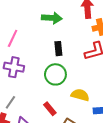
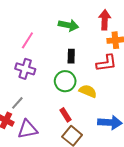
yellow semicircle: (80, 95) -> (88, 91), moved
red rectangle: (50, 109) -> (66, 115), moved

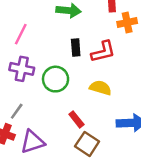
red L-shape: (106, 63) -> (103, 52), moved
green circle: (65, 81) -> (56, 79), moved

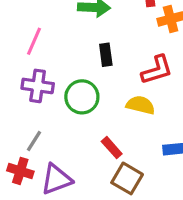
red L-shape: (103, 52) -> (157, 70), moved

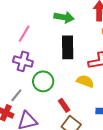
black rectangle: (106, 55) -> (68, 47), size x1.6
green circle: (82, 97) -> (43, 81), moved

